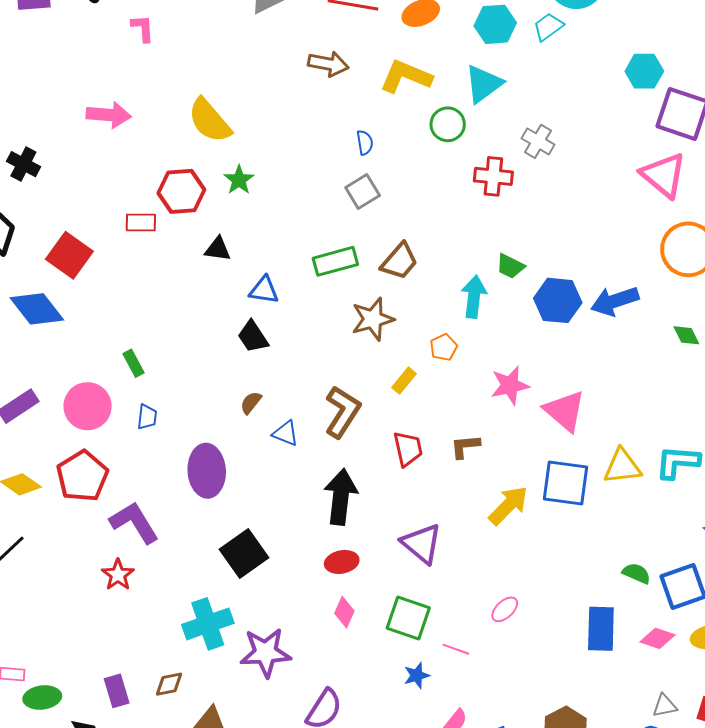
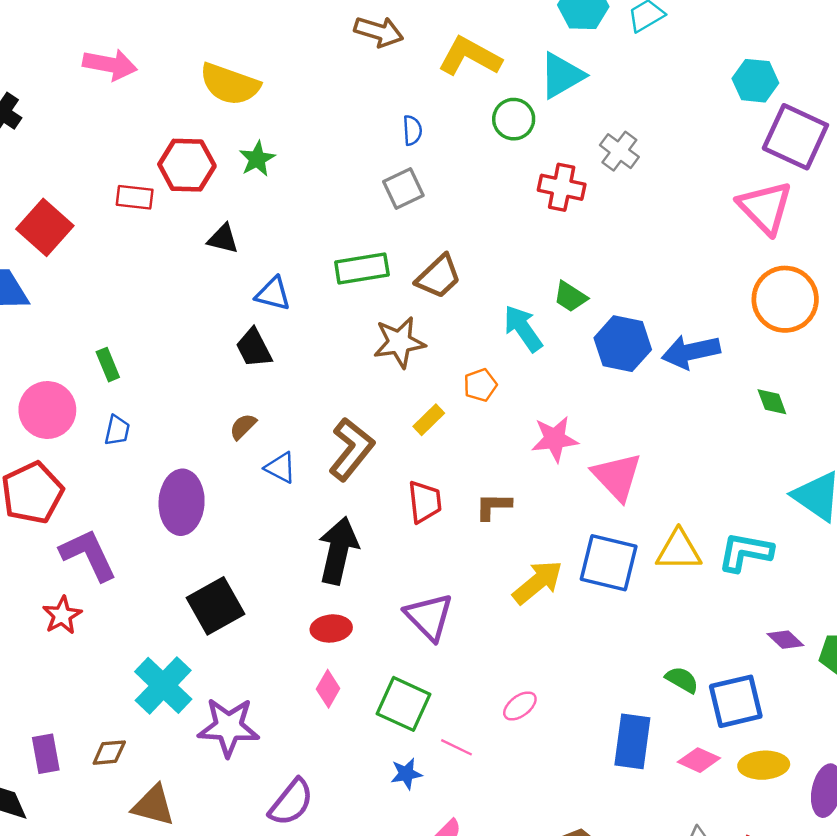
yellow semicircle: (210, 120) -> (230, 84), turned -36
cyan arrow: (474, 297) -> (523, 328), turned -48
cyan cross: (208, 624) -> (163, 685), turned -33

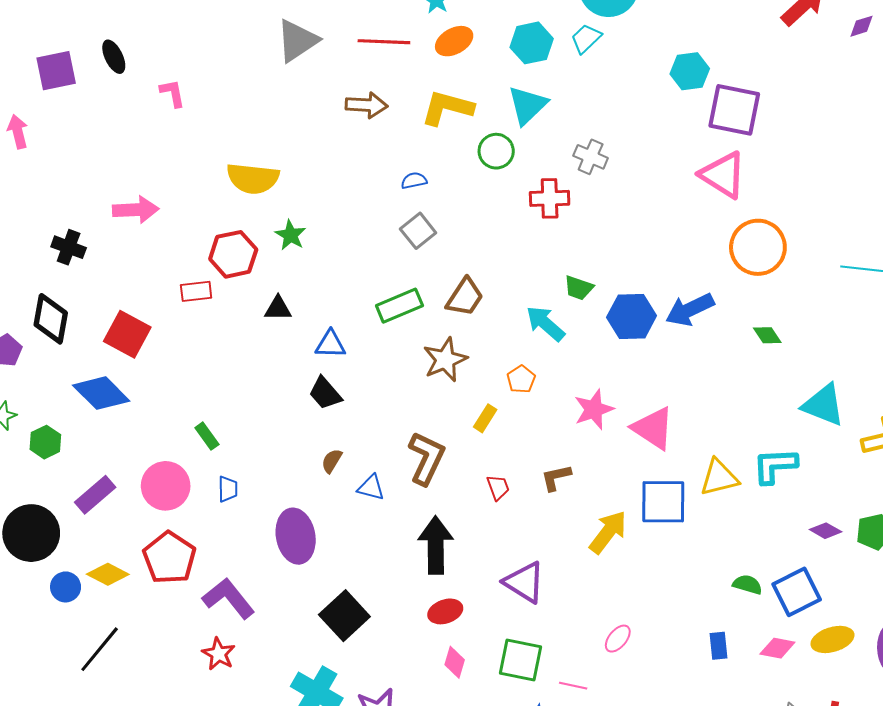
pink arrow: (110, 65) -> (136, 210), moved
blue semicircle: (412, 130) -> (414, 181), turned -85
red trapezoid: (425, 502) -> (498, 487), size x0.7
blue rectangle: (632, 741) -> (718, 646), size x0.6

